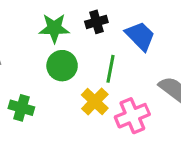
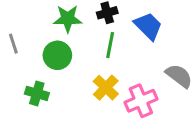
green circle: (62, 66) -> (57, 55), moved
green line: (110, 69) -> (110, 45), moved

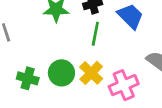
green circle: (57, 55) -> (61, 73), moved

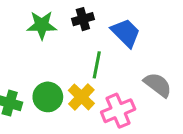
green line: (95, 34) -> (97, 65), moved

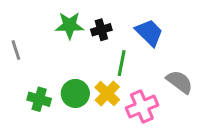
black cross: (83, 19) -> (101, 30), moved

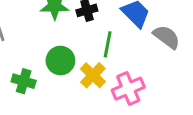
gray semicircle: (180, 82) -> (167, 37), moved
green circle: (75, 93) -> (60, 61), moved

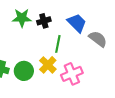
green circle: (60, 61) -> (24, 71), moved

